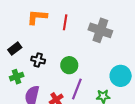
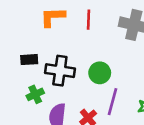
black rectangle: (15, 49) -> (29, 60), turned 40
black cross: (38, 60) -> (60, 71), size x1.6

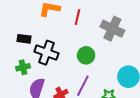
green circle: (100, 73) -> (86, 55), moved

